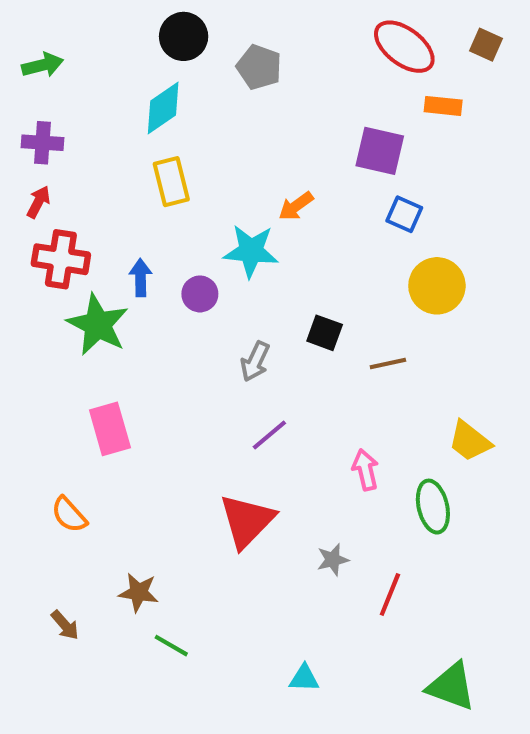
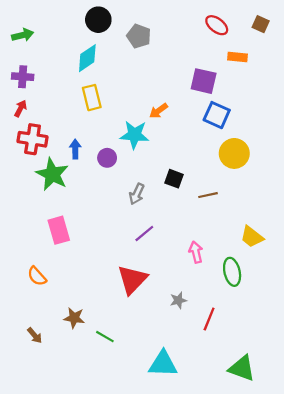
red ellipse: (404, 47) -> (217, 25), size x0.7
blue square: (404, 214) -> (217, 115), size x1.4
green line: (171, 646) -> (105, 337), moved
cyan triangle: (304, 678) -> (163, 364), size x1.8

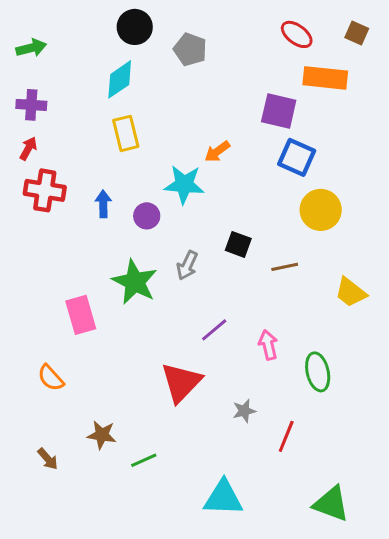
orange rectangle: (238, 57) -> (325, 78), size x1.6
green star: (52, 174) -> (135, 282), moved
purple line: (144, 233) -> (214, 330), moved
yellow trapezoid: (252, 237) -> (351, 292), moved
green line: (105, 337) -> (144, 460), turned -54

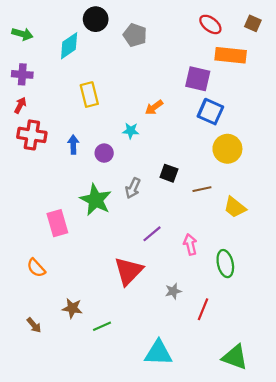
green arrow: (31, 48) -> (22, 34), turned 30
cyan diamond: (120, 79) -> (69, 46), moved
cyan star: (184, 184) -> (131, 131), size x0.6
yellow trapezoid: (351, 292) -> (235, 207), moved

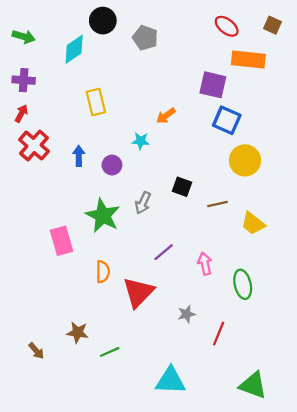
red cross: (32, 135) -> (34, 146), turned 32
orange semicircle: (36, 268) -> (103, 272), moved, turned -138

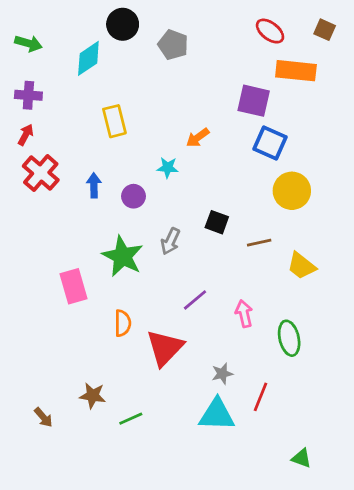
cyan triangle: (170, 381) -> (217, 415), moved
green triangle: (253, 385) -> (301, 458), size x0.6

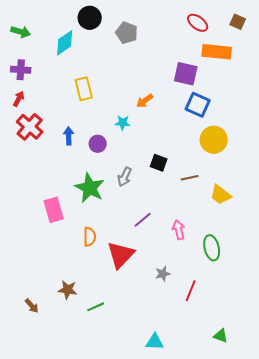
cyan triangle: (217, 415) -> (155, 342), moved, size x0.7

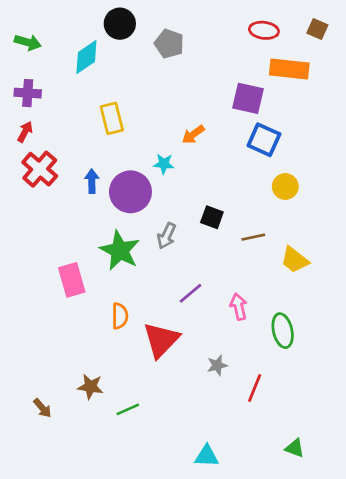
red ellipse: (198, 23) -> (264, 30), turned -30
yellow circle: (214, 140) -> (285, 186), size x0.7
purple circle: (98, 144) -> (130, 192), size x1.8

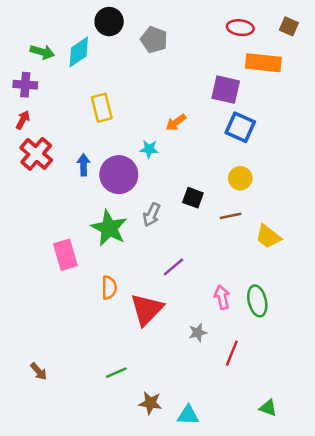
green arrow: (28, 42) -> (42, 52), moved
yellow circle: (285, 186) -> (240, 178), moved
pink arrow: (239, 307) -> (222, 297), moved
brown star: (90, 387) -> (150, 403), moved

